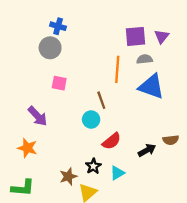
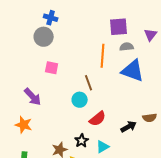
purple triangle: (162, 36) -> (151, 35), moved

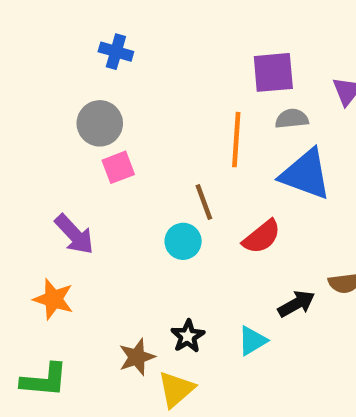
gray circle: (44, 37) -> (100, 123), moved
pink square: (52, 68) -> (118, 167), turned -32
red semicircle: (98, 119) -> (262, 237), moved
cyan triangle: (103, 147) -> (252, 341), moved

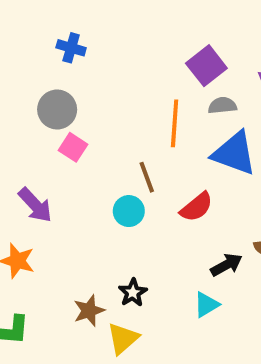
purple square: (273, 72) -> (206, 66), turned -33
pink square: (118, 167) -> (73, 147), turned -36
cyan triangle: (252, 341) -> (206, 305), moved

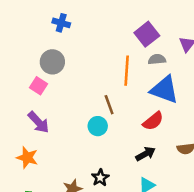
pink square: (73, 147) -> (39, 86), moved
red semicircle: (196, 207) -> (153, 121), moved
black arrow: (226, 265) -> (146, 154), moved

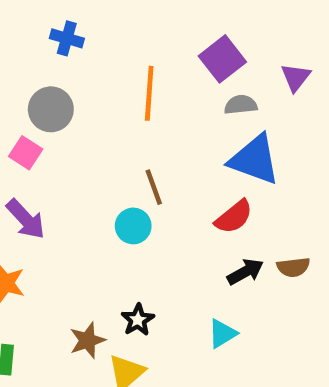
orange line: (127, 71) -> (149, 93), moved
black arrow: (146, 154) -> (245, 272), moved

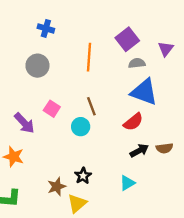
pink square: (26, 153) -> (52, 109), moved

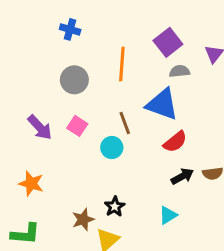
gray circle: (37, 66) -> (74, 80), moved
blue triangle: (144, 92) -> (162, 104), moved
purple arrow: (24, 123) -> (40, 127), moved

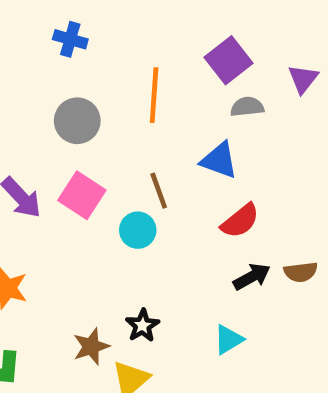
blue triangle: (162, 104) -> (219, 160), size x0.7
pink square: (77, 126) -> (82, 195), size x1.4

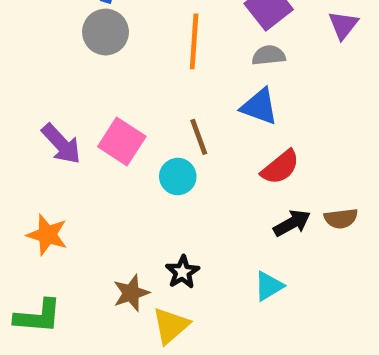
gray semicircle: (247, 107) -> (269, 55), moved
gray circle: (77, 121) -> (106, 32), moved

